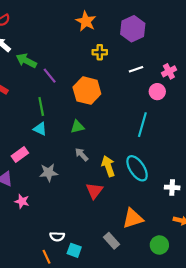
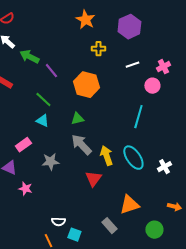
green line: (41, 107) -> (43, 100), turned -36
gray arrow: (82, 154) -> (81, 145), size x1.6
white cross: (172, 187) -> (164, 167), moved, turned -32

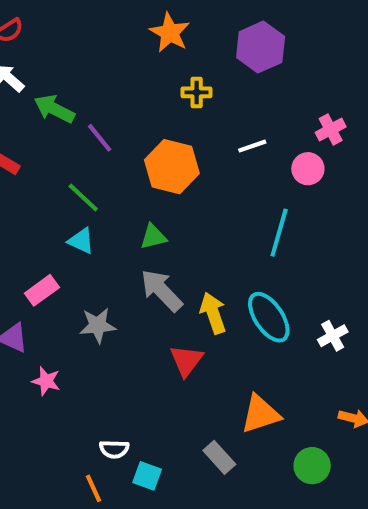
white line: (132, 65) -> (252, 146), moved

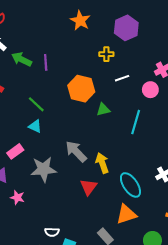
yellow cross: (197, 92) -> (106, 54), moved
purple line: (100, 138) -> (46, 62), moved, turned 35
green triangle: (153, 237) -> (103, 110), moved
cyan ellipse: (269, 317) -> (130, 185), moved
gray star: (98, 325) -> (44, 169), size x1.4

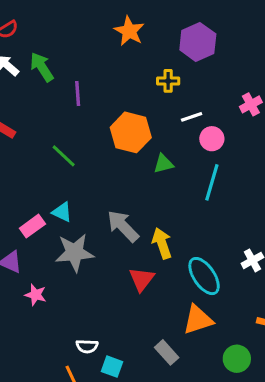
green arrow: (22, 59) -> (42, 67), moved, turned 30
pink circle: (150, 90) -> (212, 139), moved
cyan triangle: (35, 126) -> (62, 212), moved

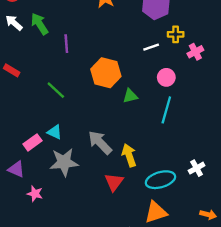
yellow cross: (168, 81) -> (176, 34), moved
white line: (192, 117) -> (151, 47), moved
cyan ellipse: (204, 276) -> (160, 180), turned -72

